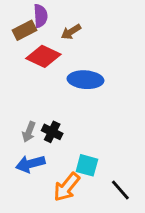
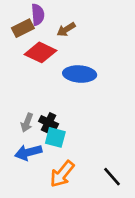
cyan square: (87, 165) -> (55, 137), moved

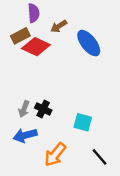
brown rectangle: (23, 28) -> (20, 36), moved
blue ellipse: (80, 74) -> (89, 43), moved, turned 48
cyan square: (55, 137) -> (83, 122), moved

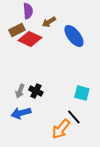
cyan square: (83, 122) -> (82, 93), moved
orange arrow: (55, 155) -> (61, 129), moved
black line: (99, 157) -> (74, 117), moved

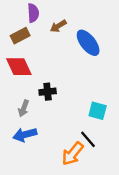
red diamond: (30, 39) -> (19, 67), moved, turned 40
black cross: (36, 91) -> (48, 92), moved, turned -32

